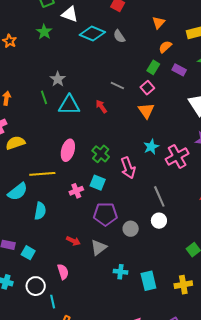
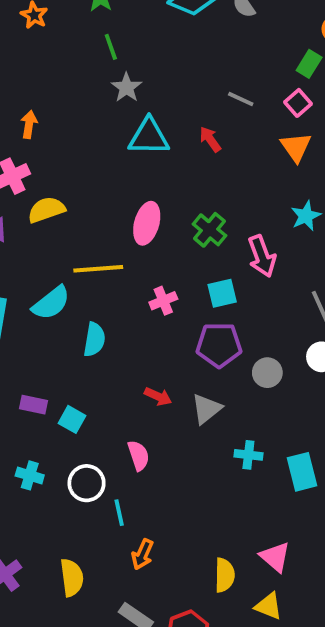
green line: (44, 97) -> (111, 47), moved
cyan square: (98, 183) -> (222, 293), moved, turned -35

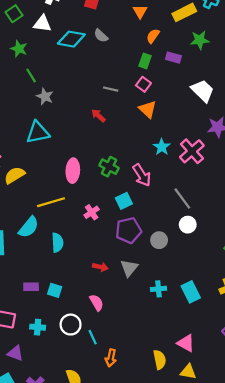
cyan triangle: (149, 137) -> (38, 132), moved

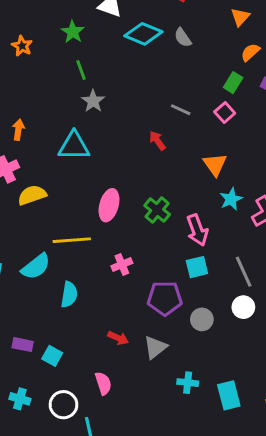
orange triangle: (148, 109) -> (215, 164), moved
cyan square: (124, 201) -> (197, 267), moved

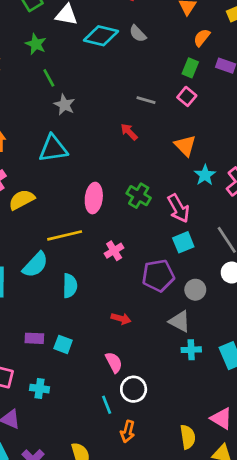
gray triangle: (155, 347) -> (180, 321), moved, turned -45
white circle: (64, 405) -> (134, 389), moved

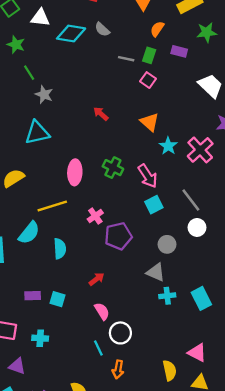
gray line: (146, 100) -> (126, 59), moved
purple pentagon: (158, 276) -> (118, 236), moved
red arrow: (121, 319) -> (97, 279), moved, turned -49

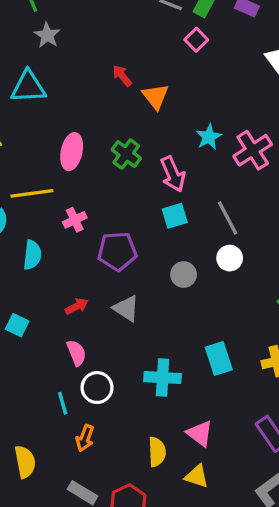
orange triangle: (150, 122) -> (155, 96), moved
pink cross: (95, 216) -> (75, 220), moved
gray triangle: (156, 272) -> (126, 308), moved
cyan cross: (167, 296) -> (163, 378), moved, size x1.5

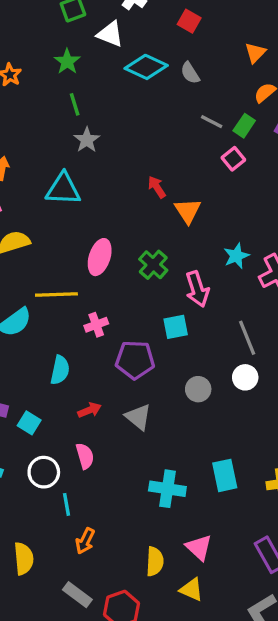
cyan square: (175, 216) -> (176, 327), moved
cyan semicircle: (32, 255) -> (60, 370), moved
white circle: (97, 388) -> (44, 472), moved

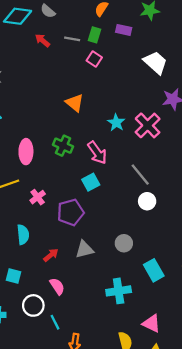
red arrow: (157, 187) -> (42, 40), moved
gray circle: (198, 389) -> (124, 243), moved
gray triangle: (138, 417) -> (85, 249), turned -36

